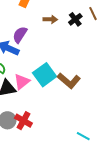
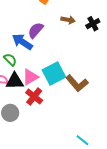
red cross: (23, 121) -> (34, 97), moved

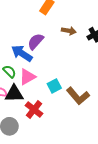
cyan square: (54, 74) -> (54, 86), size x0.6
pink triangle: (30, 77) -> (27, 77), moved

